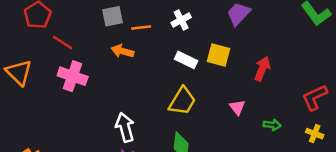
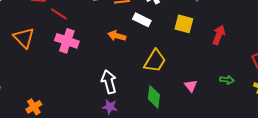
orange arrow: (122, 51) -> (117, 36), moved
white rectangle: (186, 60) -> (142, 20), moved
pink triangle: (237, 107) -> (191, 86), moved

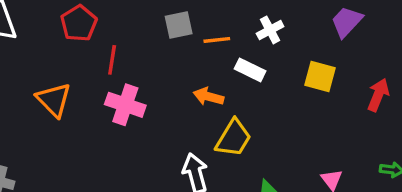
red line: (59, 14) -> (112, 60), turned 66
yellow trapezoid: (155, 61) -> (233, 138), moved

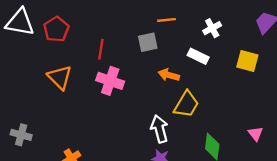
red pentagon: (79, 23) -> (56, 29), moved
gray square: (179, 25) -> (148, 42), moved
orange line: (217, 40) -> (166, 20), moved

